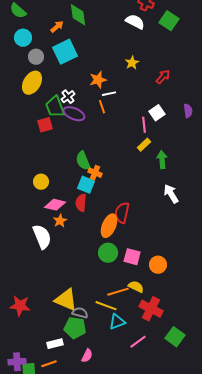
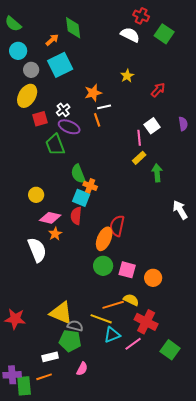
green trapezoid: (55, 107) -> (55, 145), moved
red square: (45, 125) -> (40, 119), moved
white arrow: (171, 194) -> (180, 210), moved
pink line: (138, 342) -> (133, 344), moved

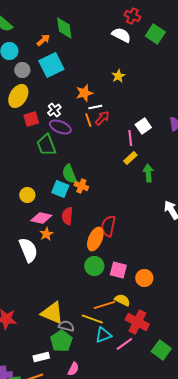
red arrow: (158, 90) -> (102, 118), moved
cyan square: (81, 198) -> (60, 189), moved
green pentagon: (70, 341) -> (61, 341), turned 30

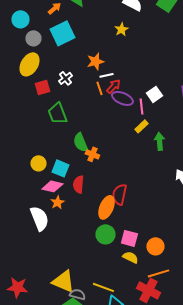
yellow star: (118, 76) -> (121, 29), moved
purple ellipse: (60, 127) -> (122, 98), moved
cyan square: (60, 189) -> (60, 168), moved
yellow semicircle: (122, 300) -> (130, 257), moved
orange line: (104, 305) -> (158, 273), moved

